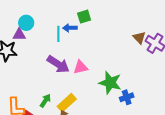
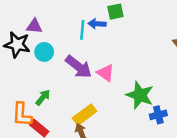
cyan circle: (26, 23) -> (44, 52), moved
pink triangle: (81, 67) -> (106, 73), turned 42
green arrow: (45, 101) -> (43, 97), moved

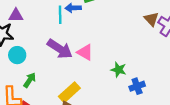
cyan circle: (44, 52) -> (17, 55), moved
green star: (140, 95) -> (119, 70), size x0.6

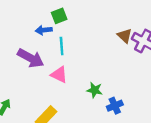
cyan line: (60, 15) -> (62, 46), moved
purple arrow: (60, 49) -> (31, 58), moved

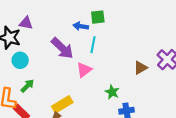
brown triangle: (125, 36) -> (140, 68), moved, turned 32
pink triangle: (59, 75) -> (84, 70), turned 42

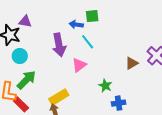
cyan line: (93, 45) -> (88, 42), turned -49
purple arrow: (62, 48) -> (59, 45), turned 35
green arrow: (27, 86) -> (26, 80), size x1.5

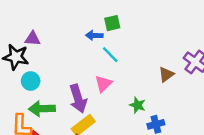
purple arrow: (59, 45) -> (78, 99), moved
green arrow: (26, 80) -> (42, 109), turned -130

